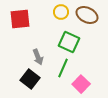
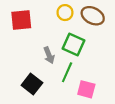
gray arrow: (38, 57) -> (49, 55), moved
pink square: (81, 84) -> (86, 89), turned -30

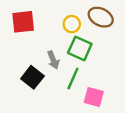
yellow circle: (65, 13) -> (72, 24), moved
black square: (32, 84) -> (32, 77), moved

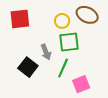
green square: (80, 48) -> (69, 42), turned -30
pink square: (94, 97) -> (81, 84), turned -36

